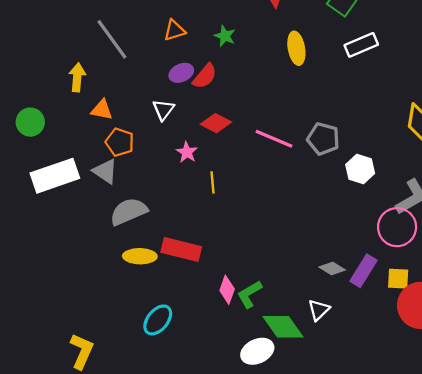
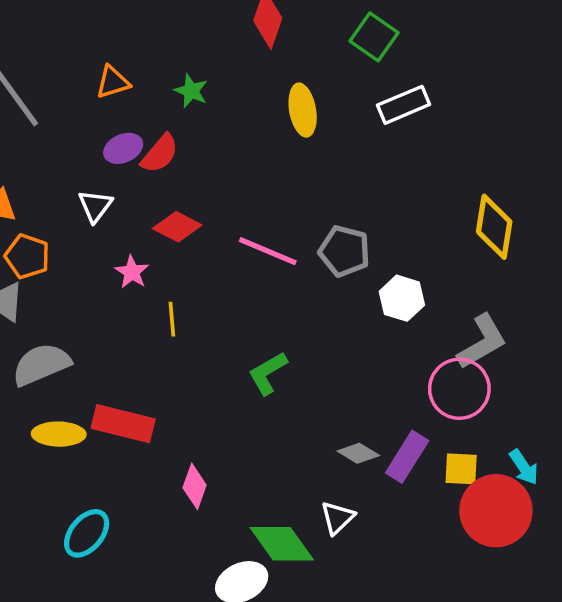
green L-shape: (249, 294) -> (268, 373), moved

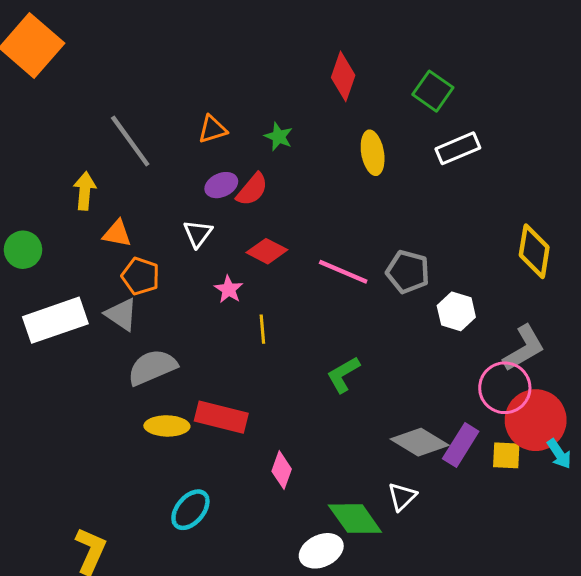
gray diamond: (358, 453) -> (420, 442), size x1.6
red circle: (496, 511) -> (536, 420), moved

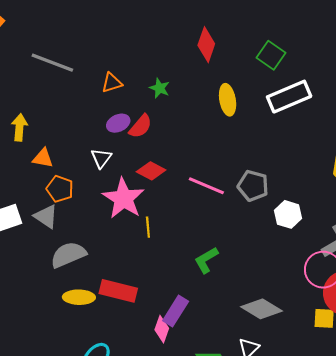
gray line: (130, 141) -> (52, 63), moved, turned -33
white rectangle: (458, 148) -> (289, 97), size x1.4
pink star: (229, 289) -> (124, 198), size x2.0
purple rectangle: (461, 445) -> (176, 311), moved

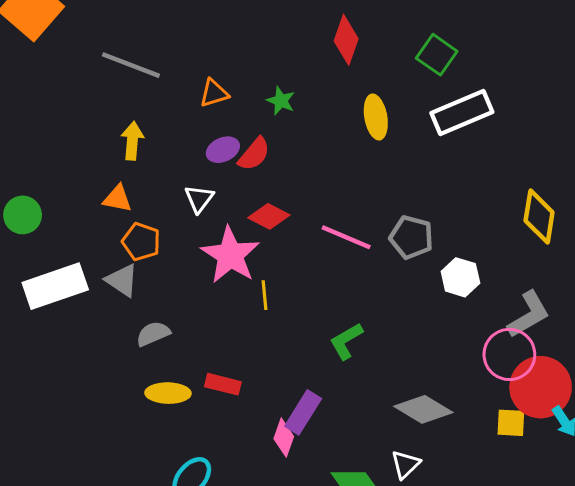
yellow arrow: (19, 127) -> (132, 141), moved
gray semicircle: (68, 255) -> (153, 334), size x0.7
red rectangle: (118, 291) -> (223, 384), size x0.7

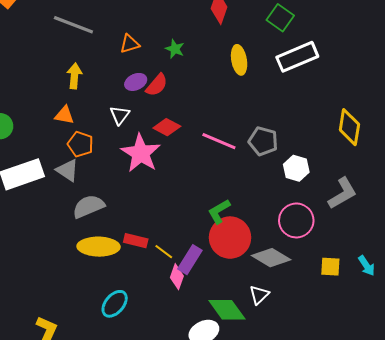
yellow line: (264, 295) -> (164, 252), moved, turned -48
gray semicircle: (153, 334) -> (88, 206), size x1.4
pink circle: (509, 354) -> (296, 220), moved
red circle: (541, 387) -> (230, 238), moved
yellow ellipse: (168, 393) -> (99, 247), size x1.4

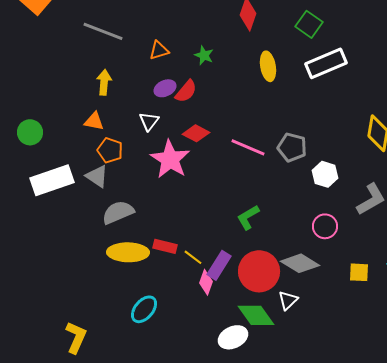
pink circle: (296, 220) -> (325, 226), size x0.7
red circle: (230, 238) -> (259, 271), moved

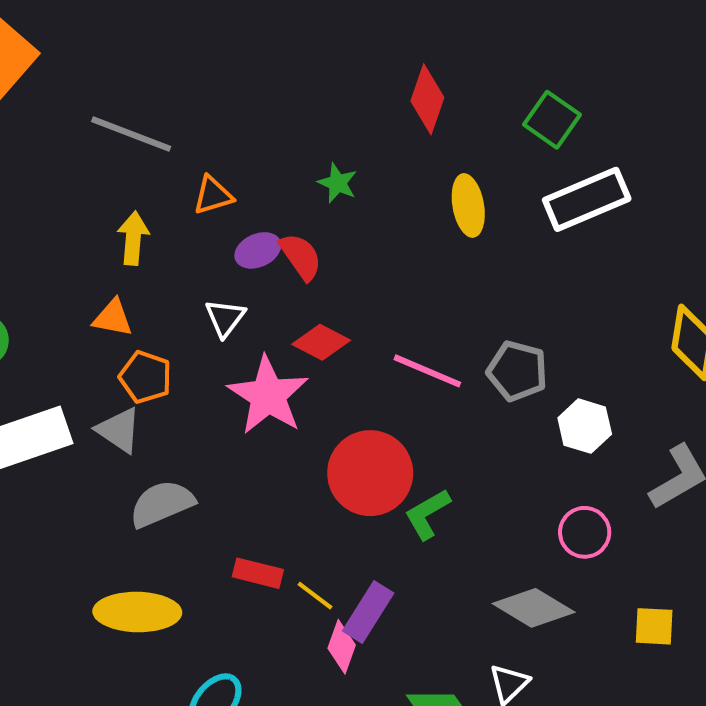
orange triangle: (159, 50) -> (213, 195), moved
red semicircle: (186, 91) -> (301, 257), turned -75
yellow ellipse: (128, 252) -> (137, 612), moved
red circle: (259, 271) -> (370, 473), moved

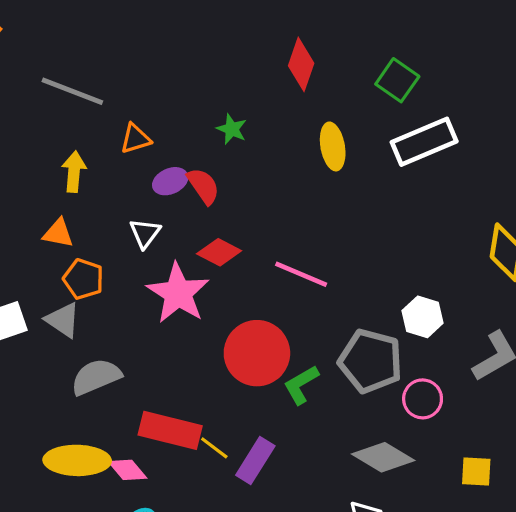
gray pentagon: (517, 371) -> (371, 361), moved, size x1.4
red rectangle: (258, 573) -> (170, 430), size x1.6
pink diamond: (342, 647) -> (128, 470), moved, turned -60

